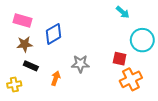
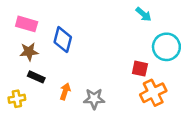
blue diamond: (54, 34) -> (63, 40), turned -45
gray star: (80, 64) -> (94, 99), moved

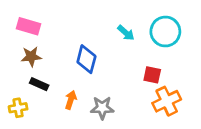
cyan arrow: (144, 14) -> (126, 33), moved
blue diamond: (63, 40) -> (86, 59), moved
cyan circle: (166, 47) -> (165, 32), moved

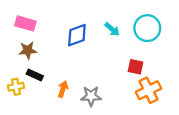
blue diamond: (86, 59) -> (77, 35), moved, turned 55
yellow cross: (18, 108) -> (16, 87), moved

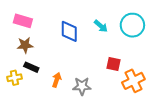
blue diamond: (77, 35) -> (69, 31), turned -70
red square: (136, 67) -> (113, 64), moved

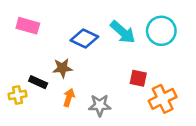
cyan arrow: (101, 26) -> (123, 32), size x1.5
blue diamond: (69, 31) -> (84, 39), turned -65
brown star: (25, 45) -> (62, 68), moved

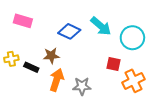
cyan circle: (161, 31) -> (132, 38), moved
yellow cross: (18, 95) -> (11, 59), moved
orange arrow: (69, 98) -> (57, 80), size x1.5

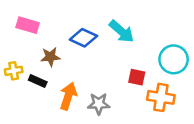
cyan circle: (132, 38) -> (174, 59), moved
brown star: (51, 56) -> (50, 57), moved
orange cross: (133, 81) -> (161, 97), turned 35

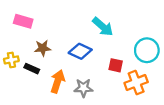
blue diamond: (83, 38) -> (80, 51), moved
orange cross: (161, 97) -> (136, 83), turned -30

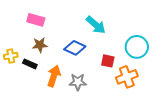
pink rectangle: (23, 21) -> (36, 20), moved

